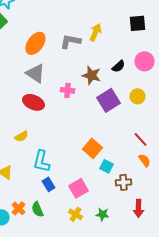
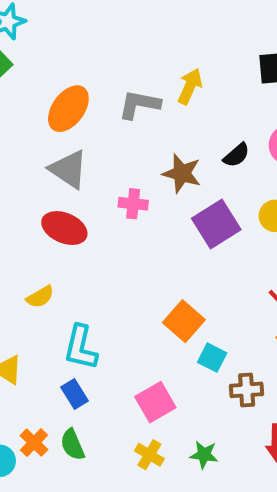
blue rectangle: (48, 184) -> (74, 394), moved

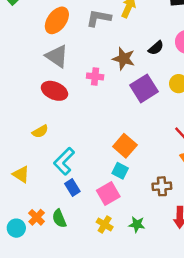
cyan L-shape: (81, 347) -> (64, 161), turned 32
cyan square: (212, 358) -> (120, 171), moved
blue rectangle: (74, 394) -> (72, 187), moved

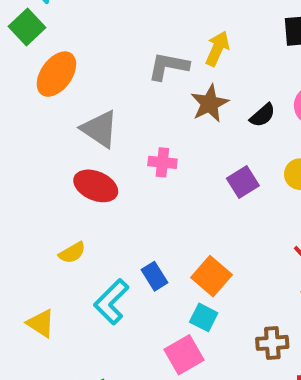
orange ellipse: (57, 20) -> (56, 74), moved
brown star: (124, 59) -> (210, 103), moved, turned 30
purple square: (144, 88) -> (243, 182), size x0.7
blue rectangle: (72, 187) -> (155, 276), moved

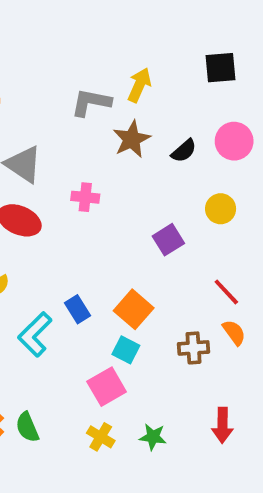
purple square: (243, 182) -> (168, 240), moved
brown cross: (272, 343) -> (193, 348), moved

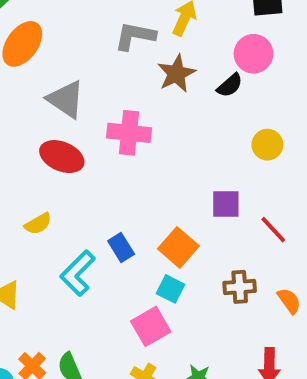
pink circle: (234, 141) -> (253, 54), moved
pink cross: (85, 197) -> (129, 133), size x1.5
purple square: (168, 240) -> (226, 204), moved, turned 32
orange semicircle: (234, 332) -> (289, 301), moved

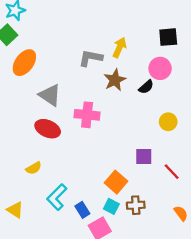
blue rectangle: (121, 247) -> (82, 210), moved
brown cross: (240, 287) -> (136, 205), moved

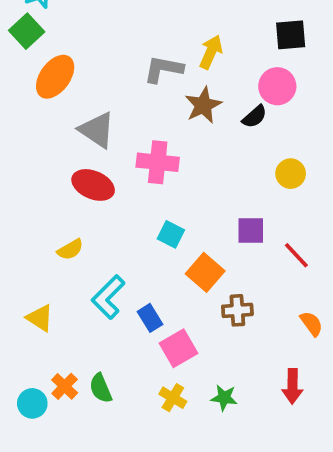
cyan square: (111, 206) -> (171, 234), moved

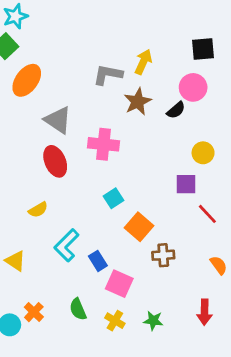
red ellipse: (93, 185) -> (55, 161), turned 44
purple square: (251, 231) -> (186, 184), moved
cyan square: (171, 234) -> (113, 198), turned 30
pink square: (179, 348) -> (119, 284), turned -36
green semicircle: (101, 388) -> (78, 309), moved

